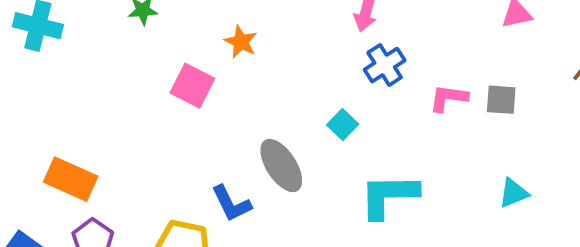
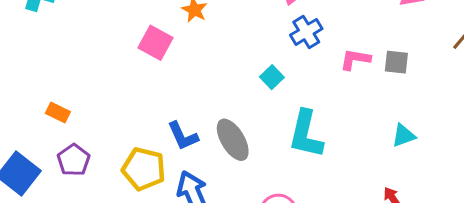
gray ellipse: (281, 166) -> (233, 140), moved
orange rectangle: (71, 179) -> (58, 112), size x0.6
cyan L-shape: (389, 196) -> (306, 134), turned -78

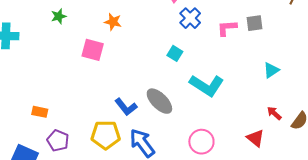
cyan L-shape: (306, 134) -> (207, 85), turned -56

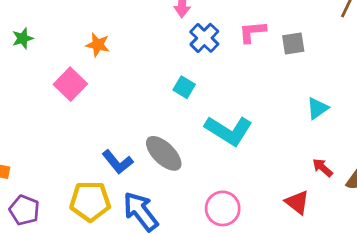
pink L-shape: (227, 28) -> (252, 32), moved
pink square: (93, 50) -> (70, 84), turned 30

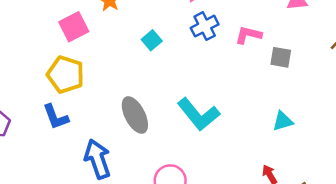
cyan square: (184, 87) -> (152, 40), moved
blue L-shape: (117, 162) -> (56, 117), moved
yellow pentagon: (90, 201) -> (66, 75), moved

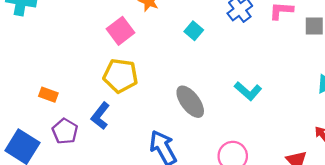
cyan L-shape: (198, 114) -> (248, 91), size x0.7
blue L-shape: (56, 117) -> (100, 116), moved, turned 68

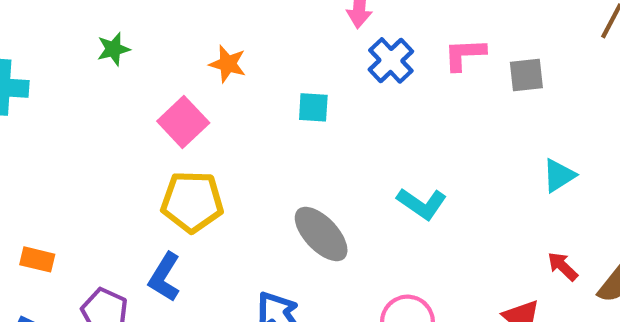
cyan square: (194, 31) -> (313, 107), turned -30
orange rectangle: (48, 95) -> (37, 259), moved

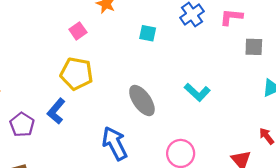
gray square: (526, 75) -> (254, 47), moved
pink square: (183, 122) -> (78, 31), size x0.7

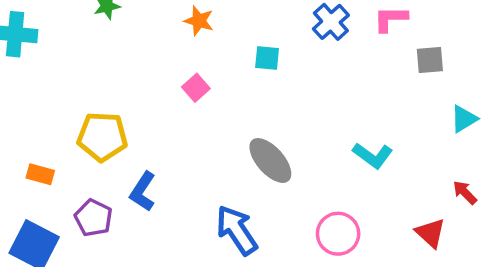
pink square: (78, 31) -> (196, 88), moved
yellow pentagon: (77, 74) -> (102, 137), moved
cyan L-shape: (197, 92) -> (373, 155), moved

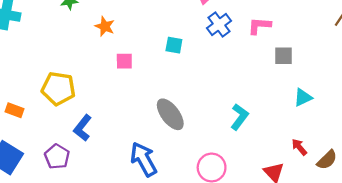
orange star: (199, 21) -> (105, 26), moved
pink square: (196, 88) -> (124, 61), turned 36
cyan L-shape: (373, 155) -> (239, 117), turned -95
purple pentagon: (94, 218) -> (57, 157), moved

